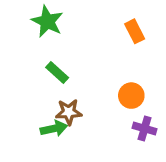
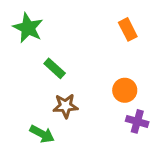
green star: (47, 21) -> (28, 28), moved
green arrow: (54, 129) -> (42, 134), moved, turned 40

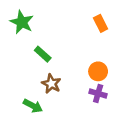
brown star: (65, 106) -> (51, 84), turned 30
purple cross: (137, 121) -> (98, 94), moved

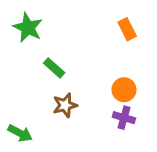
brown star: (51, 84) -> (65, 105), turned 30
green arrow: (33, 106) -> (20, 133), moved

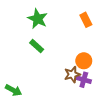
green star: (28, 28) -> (38, 19), moved
brown star: (65, 105) -> (72, 74), moved

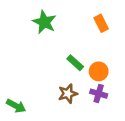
green rectangle: (37, 46) -> (75, 63), moved
brown star: (72, 74) -> (68, 94), moved

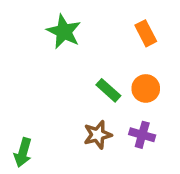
orange circle: (99, 71) -> (146, 88), moved
green arrow: (16, 106) -> (23, 153), turned 78

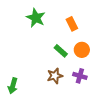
orange rectangle: (146, 33) -> (72, 24), moved

